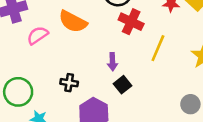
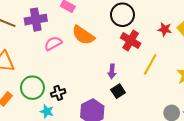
black cross: (69, 83) -> (58, 93), moved, turned -32

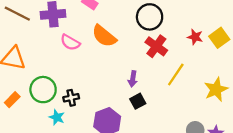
pink semicircle: (53, 43) -> (70, 42), turned -126

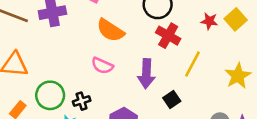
pink semicircle: (70, 42) -> (102, 66), moved
purple arrow: (133, 79) -> (146, 74), size x1.6
black square: (138, 101) -> (172, 99), moved

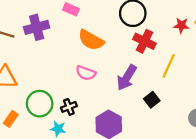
purple arrow: (146, 74) -> (127, 78), turned 32

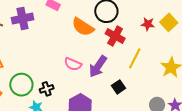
orange semicircle: (91, 40) -> (83, 27), moved
pink semicircle: (86, 73) -> (73, 64), moved

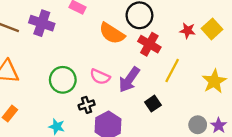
purple cross: (23, 19) -> (42, 23), turned 30
green circle: (21, 85) -> (63, 80), moved
black cross: (47, 89) -> (87, 105), moved

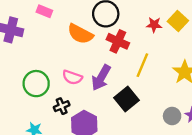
black square: (153, 104) -> (126, 99), size x1.5

